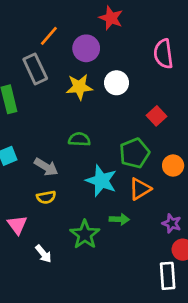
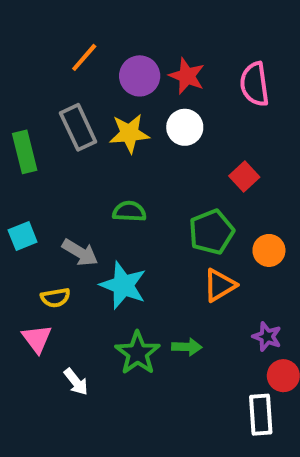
red star: (111, 18) -> (187, 76), moved
gray rectangle: (35, 69) -> (78, 127), moved
cyan star: (101, 181) -> (123, 285), moved
yellow semicircle: (46, 197) -> (55, 298), moved
green arrow: (119, 219) -> (187, 347), moved

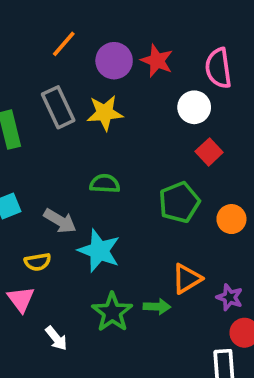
white circle: (185, 127) -> (194, 107), moved
orange triangle: (220, 285) -> (187, 279), moved

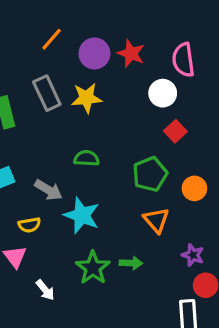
orange triangle: (187, 279) -> (156, 220), moved, turned -40

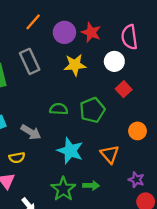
yellow star: (87, 98) -> (75, 65), moved
green pentagon: (150, 174) -> (92, 110), moved
cyan star: (82, 215) -> (70, 151), moved

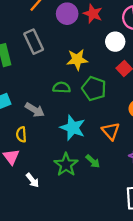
yellow star: (75, 65) -> (77, 60), moved
green pentagon: (92, 110) -> (94, 89), turned -30
yellow semicircle: (17, 158) -> (21, 134), turned 96
green arrow: (91, 185) -> (93, 161), turned 40

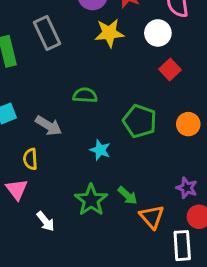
yellow star: (77, 60) -> (109, 33), moved
green pentagon: (94, 89) -> (140, 121), moved
cyan star: (73, 128) -> (100, 150), size x0.6
orange triangle: (111, 131) -> (152, 217), moved

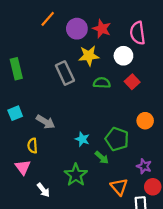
gray rectangle: (47, 33) -> (65, 73), moved
green semicircle: (85, 95) -> (102, 83), moved
green pentagon: (140, 121) -> (117, 139), moved
green arrow: (128, 195) -> (102, 158), moved

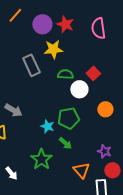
white circle: (123, 56) -> (79, 89), moved
green pentagon: (117, 139) -> (68, 118), moved, turned -30

